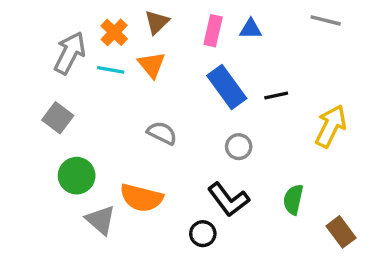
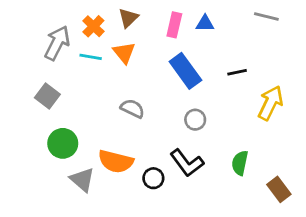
black line: (276, 95) -> (237, 72), moved
black circle: (203, 234) -> (153, 178), moved

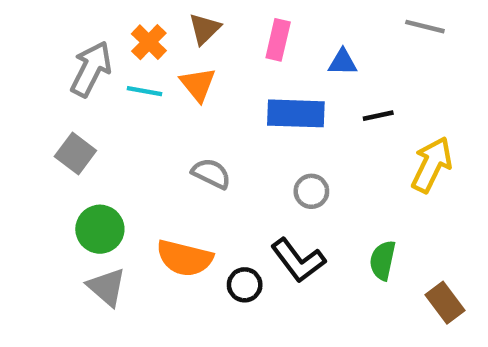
blue triangle: (205, 23) -> (343, 62), moved
blue rectangle: (185, 71) -> (296, 113), turned -52
gray triangle: (82, 180) -> (107, 287), moved

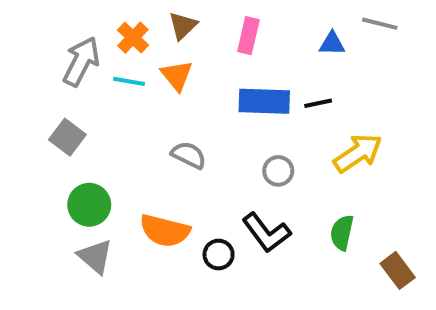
blue triangle: (343, 62) -> (332, 44), moved
black line: (378, 116) -> (318, 103), moved
yellow arrow: (432, 165) -> (358, 153), moved, turned 30

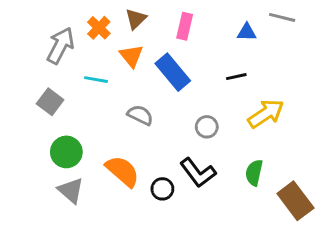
cyan line: (129, 81) -> (96, 80), moved
blue rectangle: (264, 101) -> (173, 72), moved, turned 48
orange semicircle: (165, 231) -> (123, 171), turned -153
brown rectangle: (398, 270) -> (295, 201), size x1.4

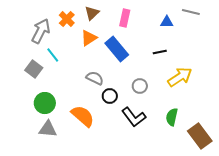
orange triangle: (131, 56) -> (89, 38), turned 36
cyan line: (96, 80) -> (53, 55), moved, turned 42
black circle: (162, 189) -> (110, 96), moved
gray triangle: (71, 190) -> (48, 129), turned -36

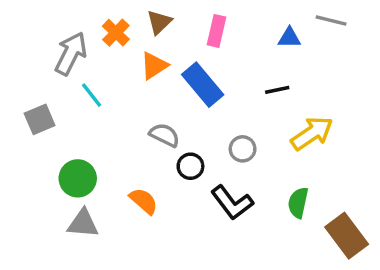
gray square: (34, 69) -> (40, 119), moved, turned 30
orange semicircle: (83, 116) -> (144, 201), size x0.7

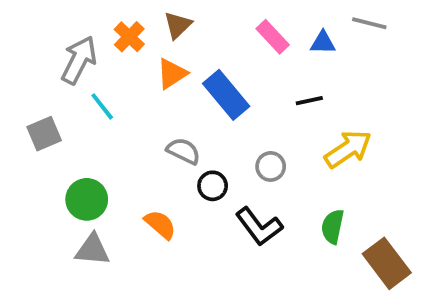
pink rectangle: (217, 31) -> (273, 37), moved, turned -56

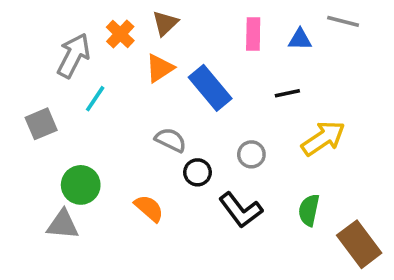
pink rectangle: (273, 37) -> (253, 34), turned 44
cyan line: (102, 106) -> (95, 99), turned 72
gray triangle: (93, 250) -> (63, 224), moved

